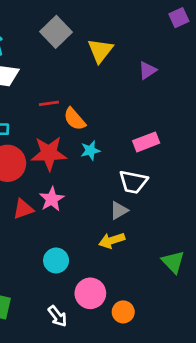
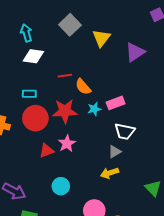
purple triangle: (147, 70) -> (135, 52), size x1.5
pink rectangle: (146, 142) -> (116, 103), moved
cyan circle: (56, 260) -> (61, 186), moved

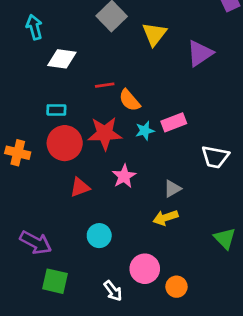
cyan arrow: (26, 33) -> (34, 27), moved
white trapezoid: (125, 131) -> (215, 157), moved
pink star: (67, 144) -> (124, 176), moved

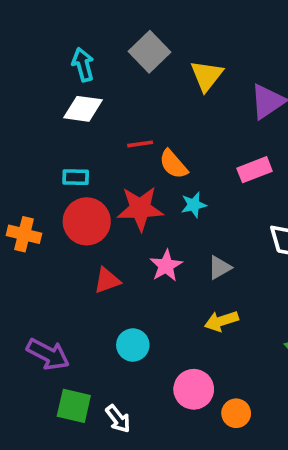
cyan arrow: (34, 27) -> (83, 65), moved
pink rectangle: (174, 122) -> (255, 170), moved
gray triangle: (172, 189) -> (220, 268), moved
white arrow: (113, 291) -> (118, 419), moved

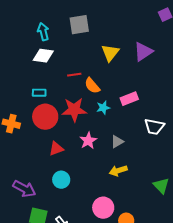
gray square: (149, 52) -> (79, 25), turned 35
yellow triangle: (207, 76) -> (110, 53), moved
pink rectangle: (255, 170) -> (129, 99), moved
cyan circle: (133, 345) -> (61, 180), moved

